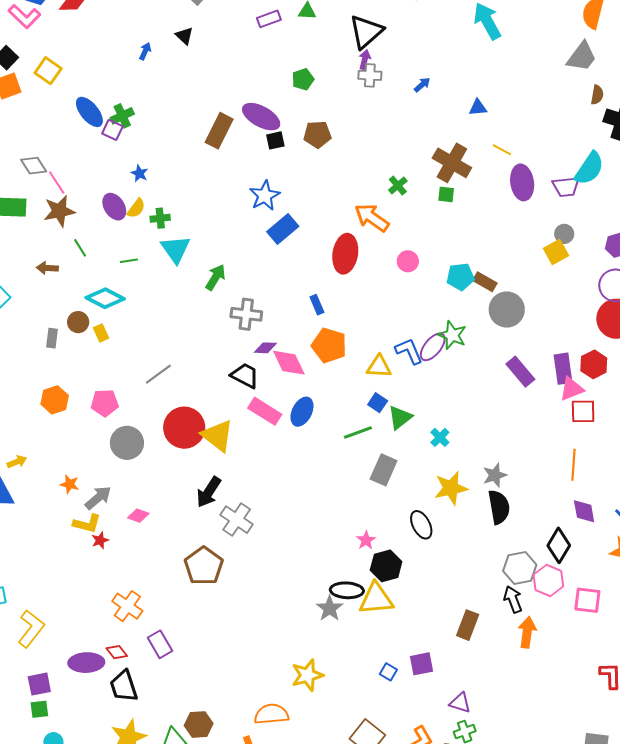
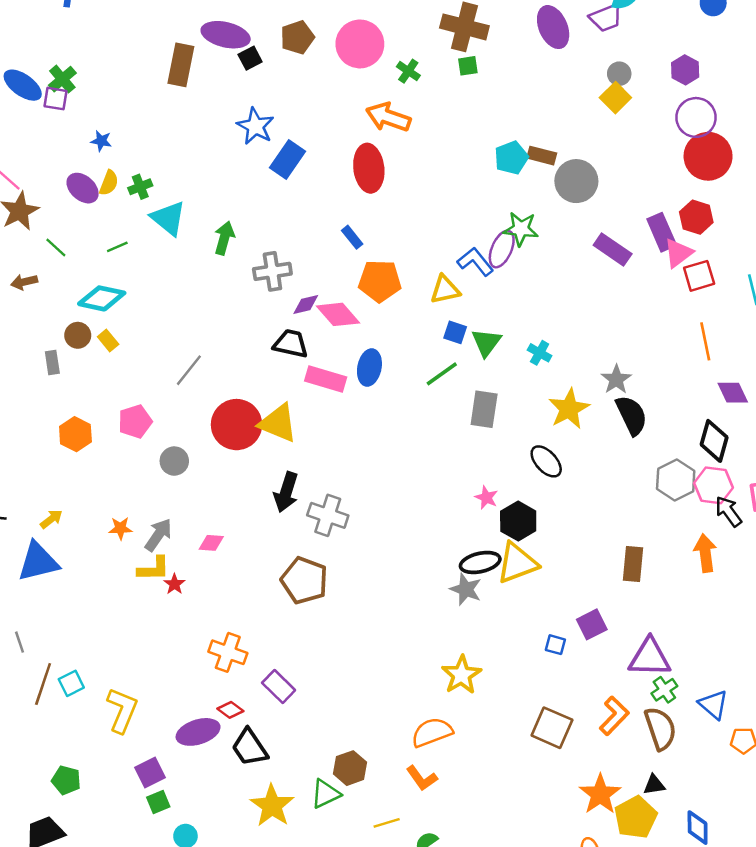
pink circle: (408, 261) -> (360, 44), moved, size x1.8
gray circle: (127, 443) -> (174, 461), size x0.7
black arrow: (513, 599) -> (728, 511), moved
purple triangle: (460, 703) -> (650, 658), size x1.6

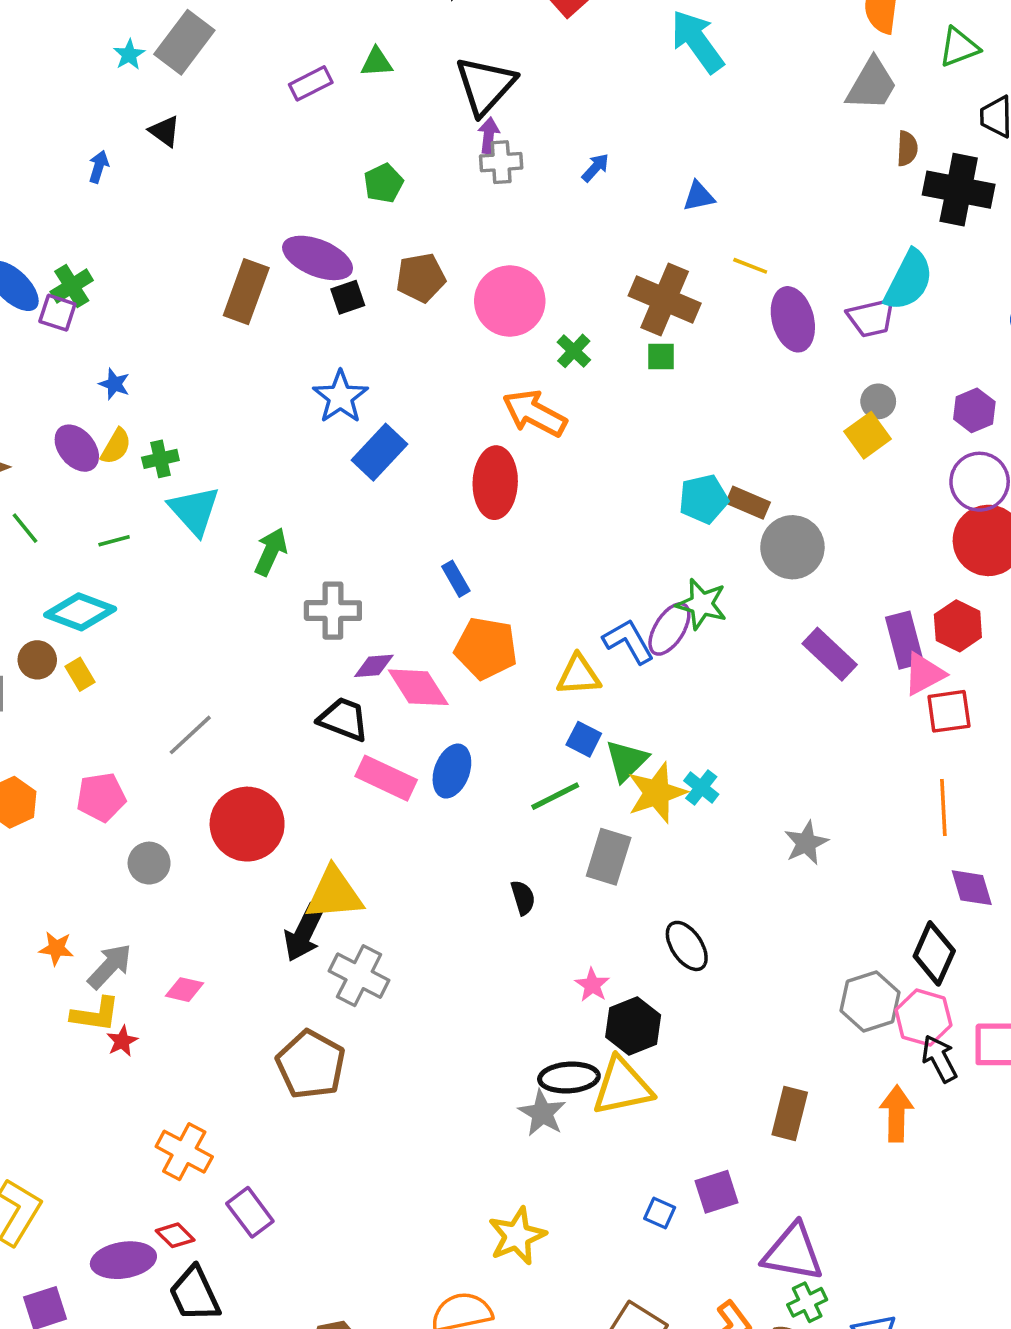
yellow star: (569, 409) -> (657, 793), moved
black semicircle: (631, 415) -> (523, 898), moved, size x0.6
yellow triangle: (278, 423) -> (334, 894), moved, turned -36

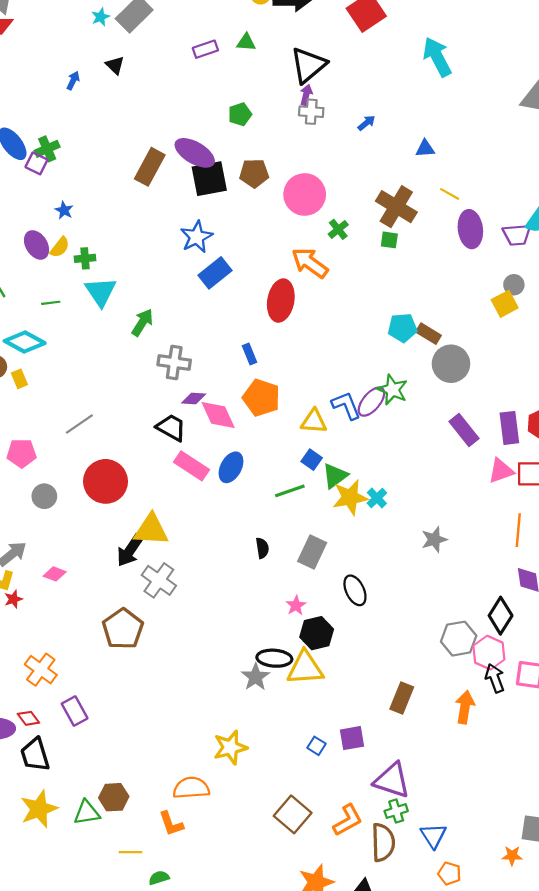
black square: (348, 297) -> (209, 179), size x1.8
pink triangle: (924, 674) -> (501, 471), moved
gray rectangle: (609, 857) -> (312, 552), moved

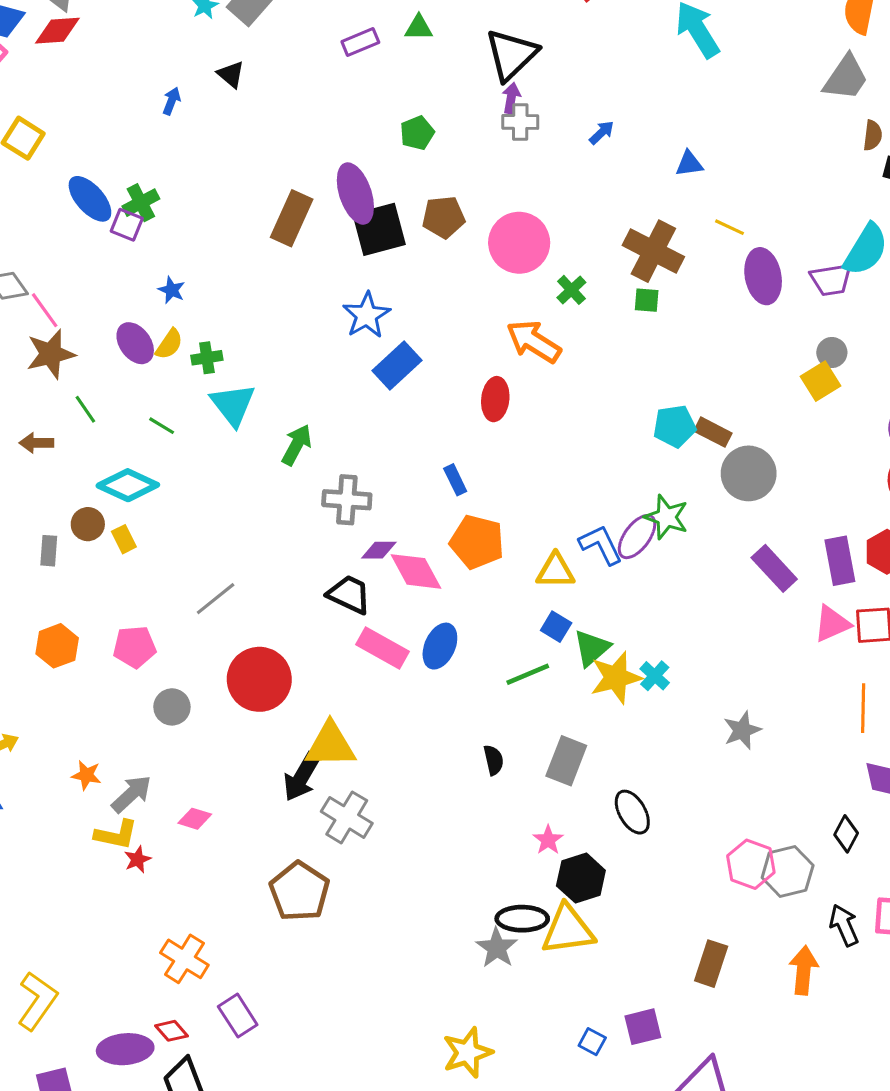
purple ellipse: (195, 153) -> (355, 194), turned 45
red ellipse: (281, 301) -> (495, 399), size x0.7
green line: (51, 303) -> (162, 426), turned 42
black diamond: (501, 616) -> (846, 834), size x0.7
pink hexagon: (489, 653) -> (751, 864), moved

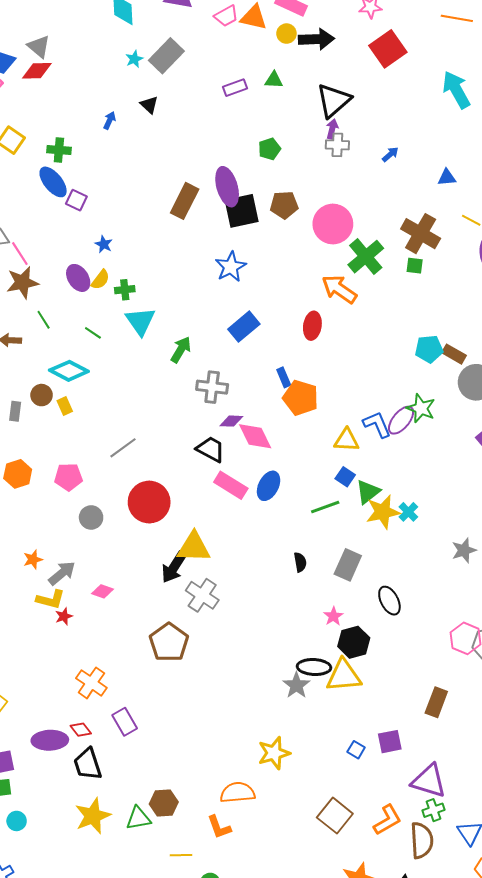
green cross: (141, 203) -> (59, 150), moved, turned 30
green cross: (571, 290) -> (366, 257), size x1.8
blue rectangle: (397, 366) -> (244, 327), moved
orange pentagon: (477, 542) -> (301, 398), moved
orange star: (86, 775) -> (33, 559), turned -30

